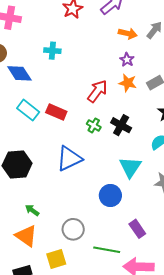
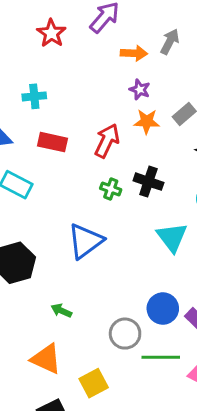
red rectangle: (56, 112) -> (53, 142), moved
blue circle: (110, 195) -> (163, 309), moved
green arrow: (32, 210) -> (61, 311), moved
gray circle: (73, 229) -> (125, 334), moved

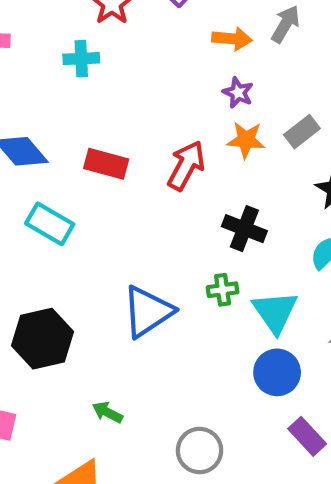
cyan cross: (34, 96) -> (81, 59), moved
green cross: (111, 189) -> (223, 290), moved, turned -30
blue circle: (163, 309) -> (277, 372), moved

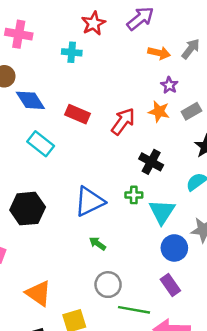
purple star: (238, 93) -> (169, 85), moved
blue circle: (277, 372) -> (174, 248), moved
green arrow: (108, 412) -> (97, 243), moved

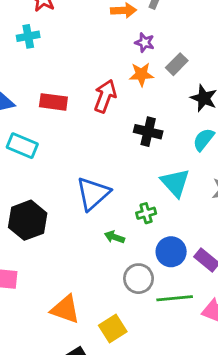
green cross: (134, 195) -> (146, 213), moved
blue circle: (174, 248) -> (171, 252), moved

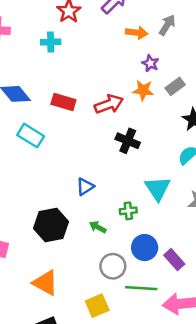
red arrow: (105, 96) -> (109, 104), turned 40
black cross: (148, 132) -> (128, 141), moved
blue triangle: (93, 194) -> (85, 187), size x0.6
black hexagon: (28, 220) -> (51, 225), moved
yellow square: (113, 328) -> (97, 306), moved

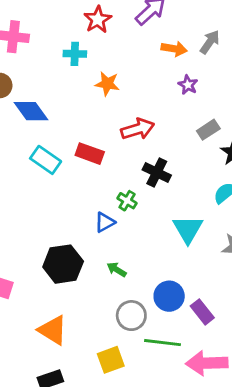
gray rectangle: (175, 86) -> (208, 130), moved
orange star: (143, 90) -> (107, 84), moved
red rectangle: (63, 102) -> (90, 154), moved
green cross: (128, 211) -> (127, 201), moved, turned 35

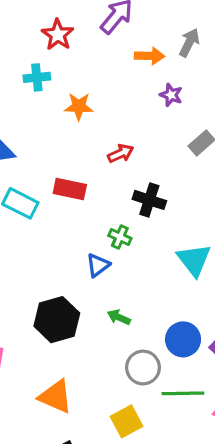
red arrow: (138, 129) -> (121, 153), size x0.7

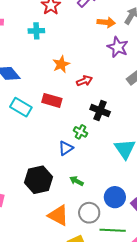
purple star: (171, 95) -> (118, 47), size x1.5
orange star: (79, 106) -> (61, 64), moved, turned -30
orange triangle: (56, 397) -> (58, 215), moved

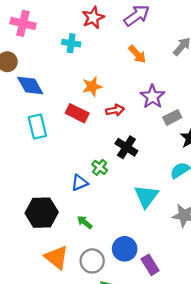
orange arrow: (106, 22) -> (137, 54), moved, turned 30
purple star: (118, 47) -> (152, 97), moved
red rectangle: (52, 100) -> (77, 113), moved
cyan rectangle: (21, 107) -> (37, 127), turned 35

